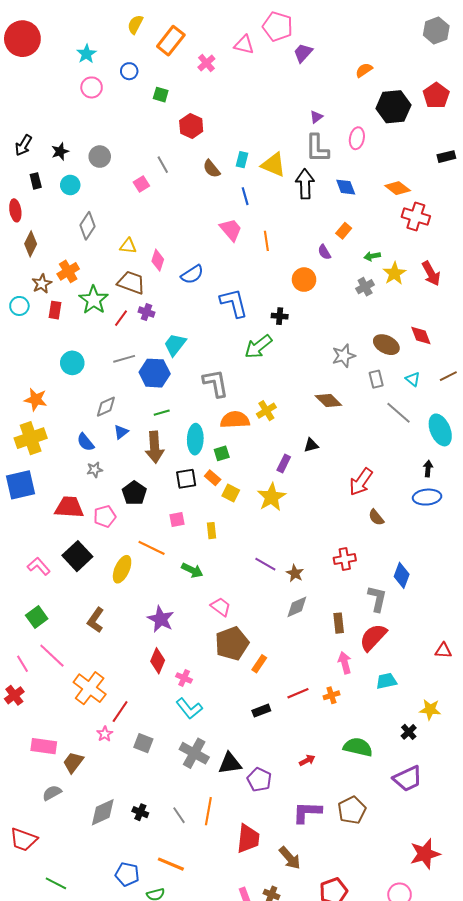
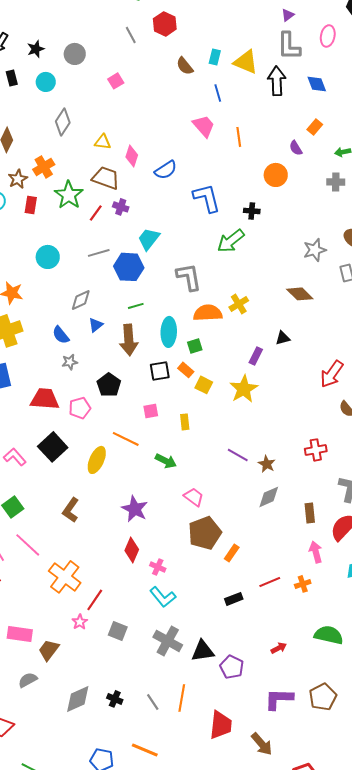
gray line: (163, 165) -> (131, 35), moved
gray cross: (365, 287) -> (336, 182), turned 30

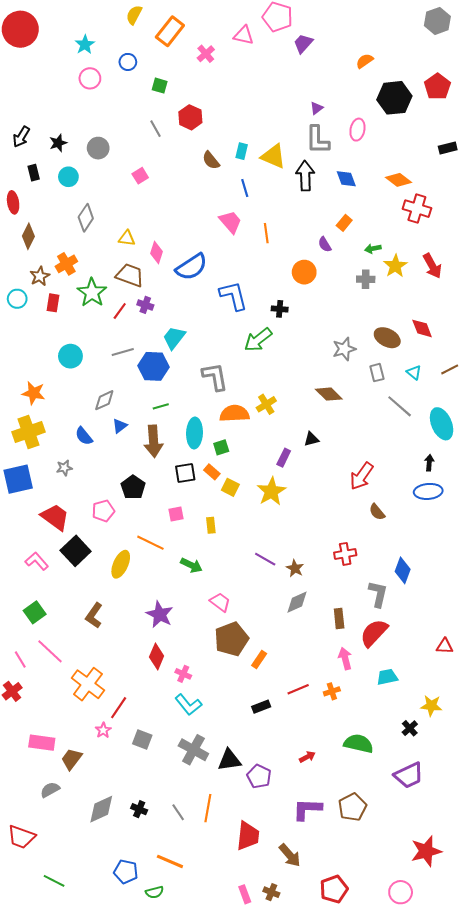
blue semicircle: (166, 170) -> (191, 267), size x1.4
gray star: (70, 362) -> (64, 468), moved
red trapezoid: (45, 399) -> (55, 517), moved, turned 32

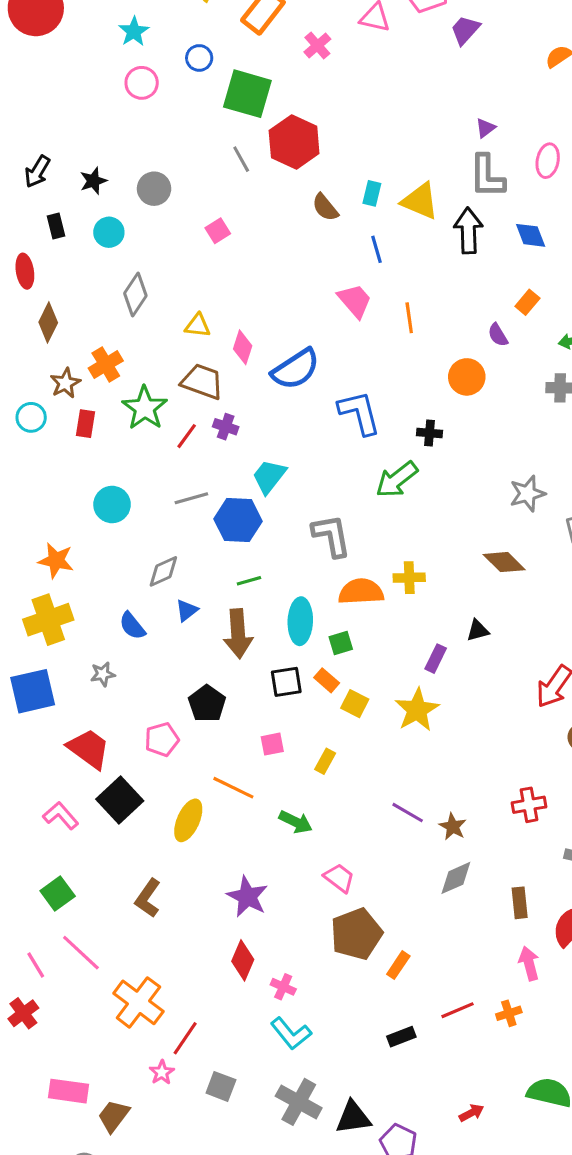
green square: (160, 86) -> (247, 94), size x2.0
red hexagon: (190, 117) -> (294, 142), size x1.4
yellow cross: (266, 404) -> (409, 578), turned 30
yellow rectangle: (211, 525) -> (325, 761), turned 35

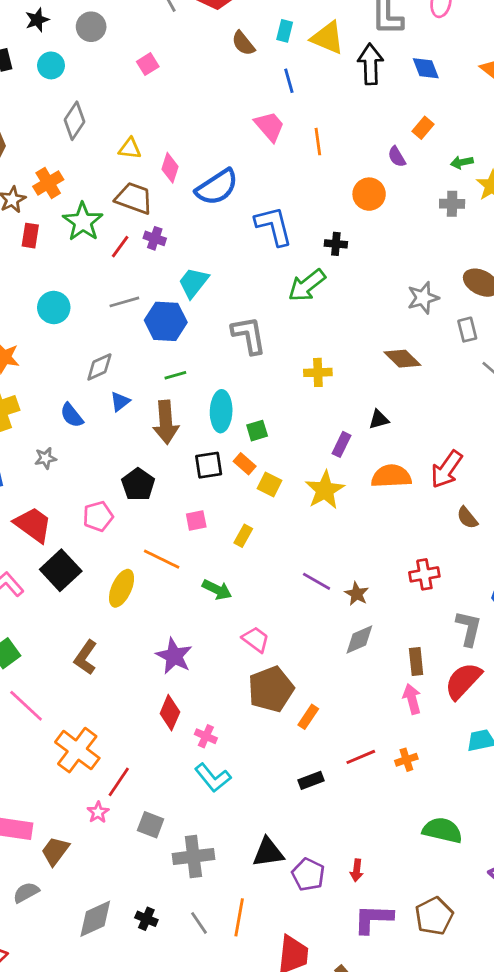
orange semicircle: (361, 592) -> (391, 476), moved
pink arrow: (529, 963) -> (412, 699), moved
gray cross: (299, 1102) -> (193, 857), moved, turned -36
red arrow: (471, 1113) -> (357, 870), moved, turned 125

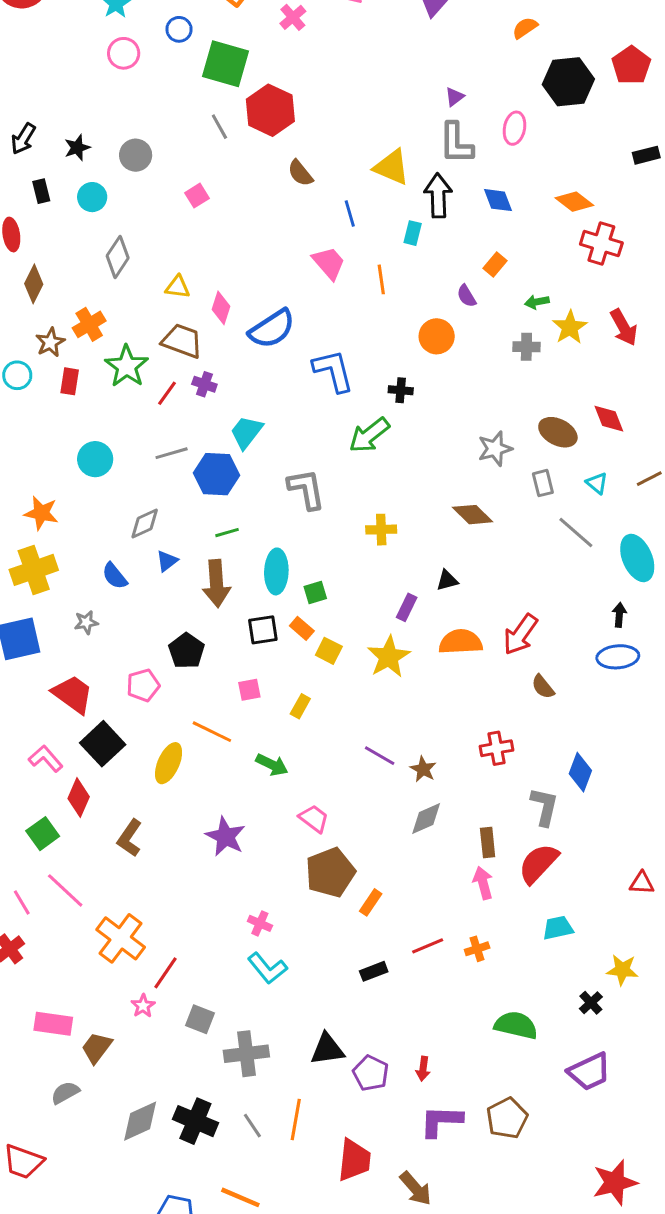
cyan rectangle: (285, 31) -> (413, 233), moved
red diamond: (170, 713) -> (79, 798), moved
black cross: (146, 919) -> (195, 1121), size x1.8

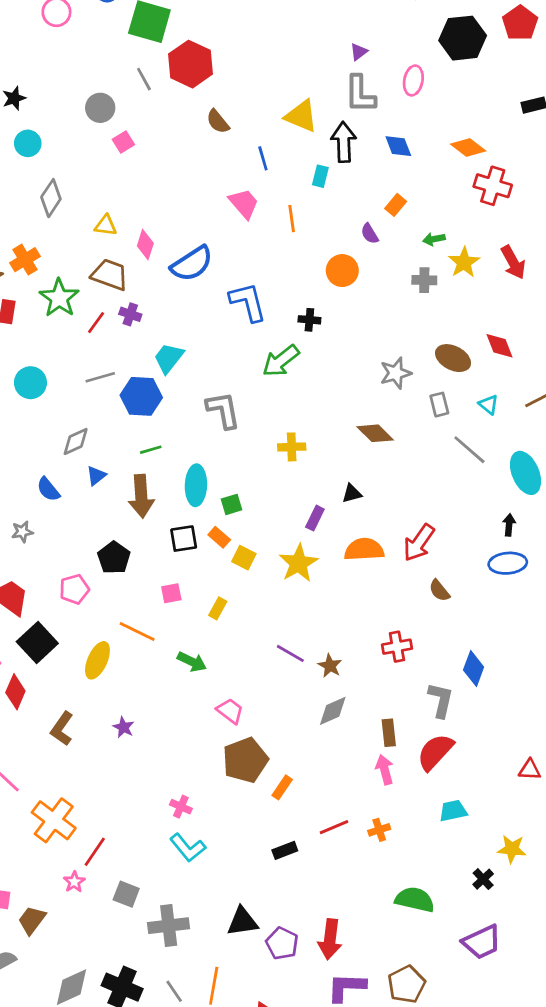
gray circle: (136, 155) -> (100, 108), moved
purple star: (225, 837) -> (123, 727), moved, size x0.6
red arrow: (423, 1069) -> (330, 939), size x1.8

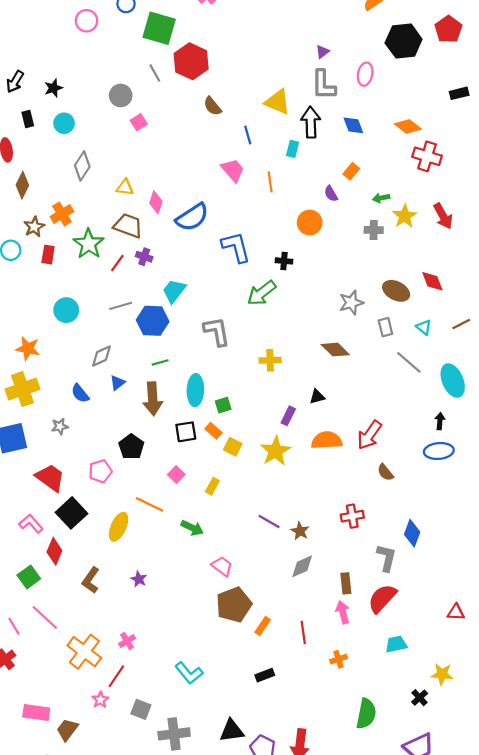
pink square: (171, 593) -> (176, 474), turned -35
pink cross: (181, 807) -> (127, 641), moved, turned 35
red line: (334, 827) -> (303, 632), moved, turned -75
green semicircle: (415, 900) -> (366, 714), turned 88

